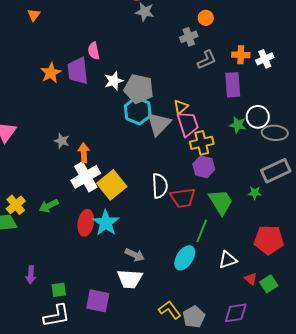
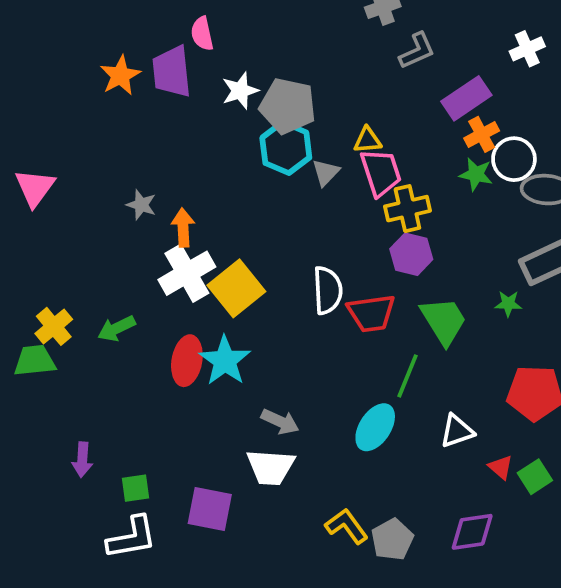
orange cross: (241, 55) -> (482, 134), moved, turned -30
purple rectangle: (233, 85) -> (466, 98), turned 60
yellow triangle: (181, 107) -> (368, 140), turned 35
gray triangle: (159, 124) -> (326, 172), size x0.6

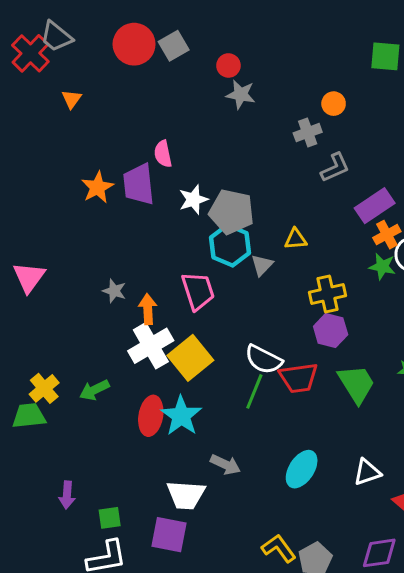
pink trapezoid: (381, 172) -> (198, 291), moved
white semicircle: (328, 290) -> (264, 359), turned 120
green line: (407, 376) -> (254, 391), moved
white trapezoid: (271, 467) -> (186, 495), moved

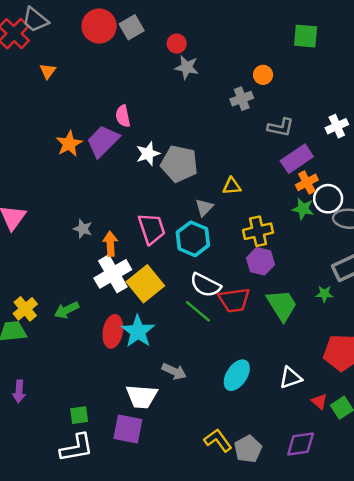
gray L-shape: (335, 168) -> (281, 127), moved, turned 36
purple trapezoid: (139, 184) -> (103, 141), turned 51
cyan hexagon: (230, 245) -> (193, 239), moved
green line: (254, 391) -> (198, 311), turned -72
purple arrow: (67, 495) -> (19, 391), moved

